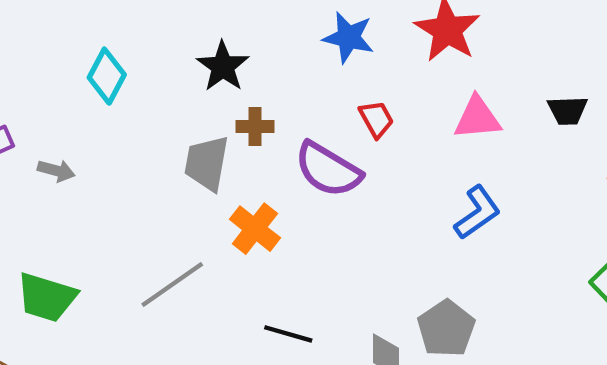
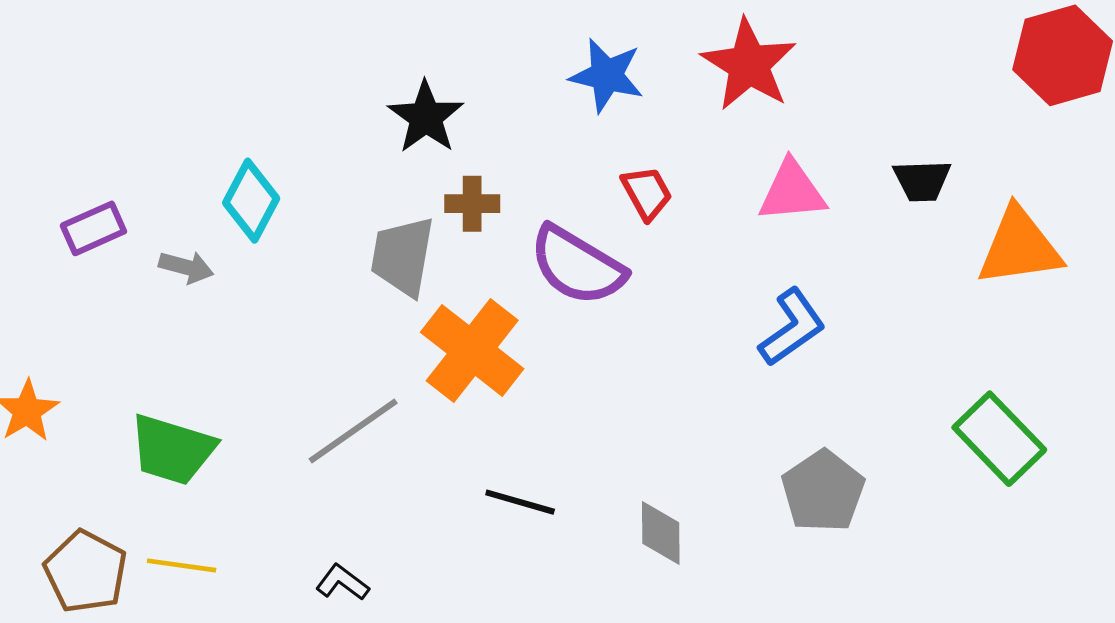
cyan diamond: (107, 76) -> (251, 201), moved
orange cross: (255, 229) -> (472, 351), size x1.4
gray pentagon: (446, 329) -> (823, 491), moved

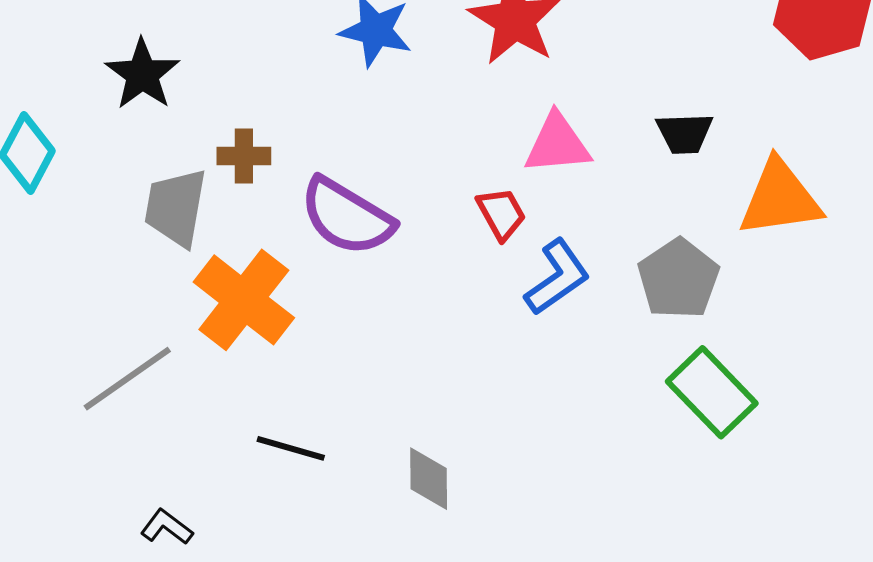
black star: (426, 117) -> (142, 74), moved
red trapezoid: (647, 193) -> (501, 214), moved
green rectangle: (999, 439) -> (712, 392), moved
gray pentagon: (823, 491) -> (678, 279), moved
black L-shape: (342, 582) -> (167, 527), moved

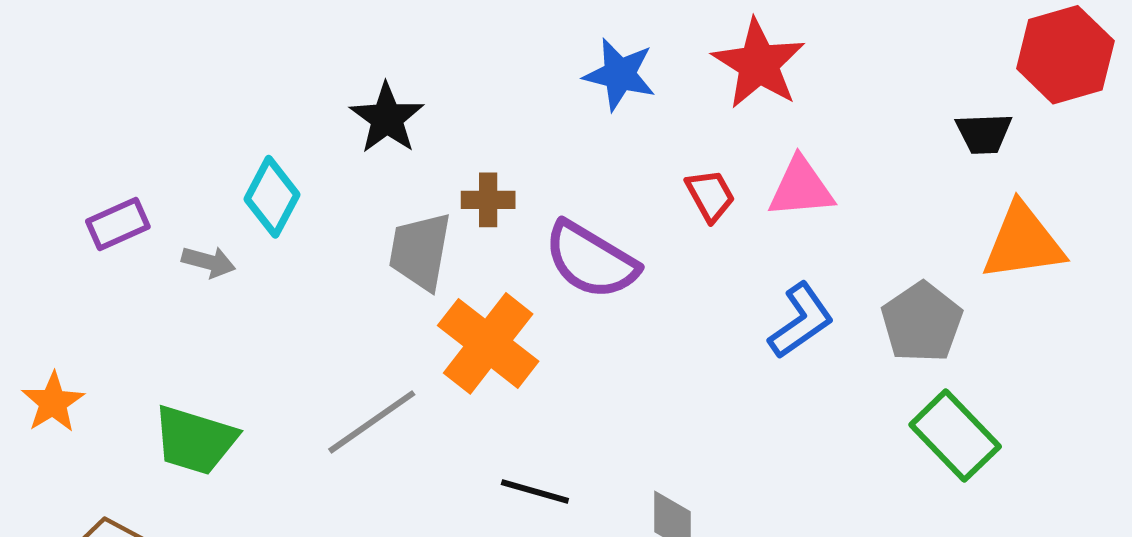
black trapezoid: (685, 133) -> (984, 133), moved
red trapezoid: (501, 214) -> (710, 195), moved

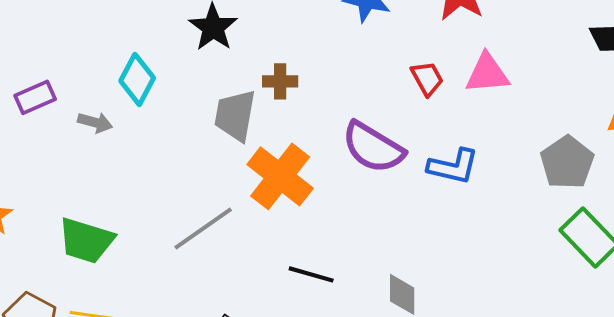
purple semicircle: (591, 260) -> (373, 147), moved
blue L-shape: (801, 321) -> (453, 166), moved, turned 48

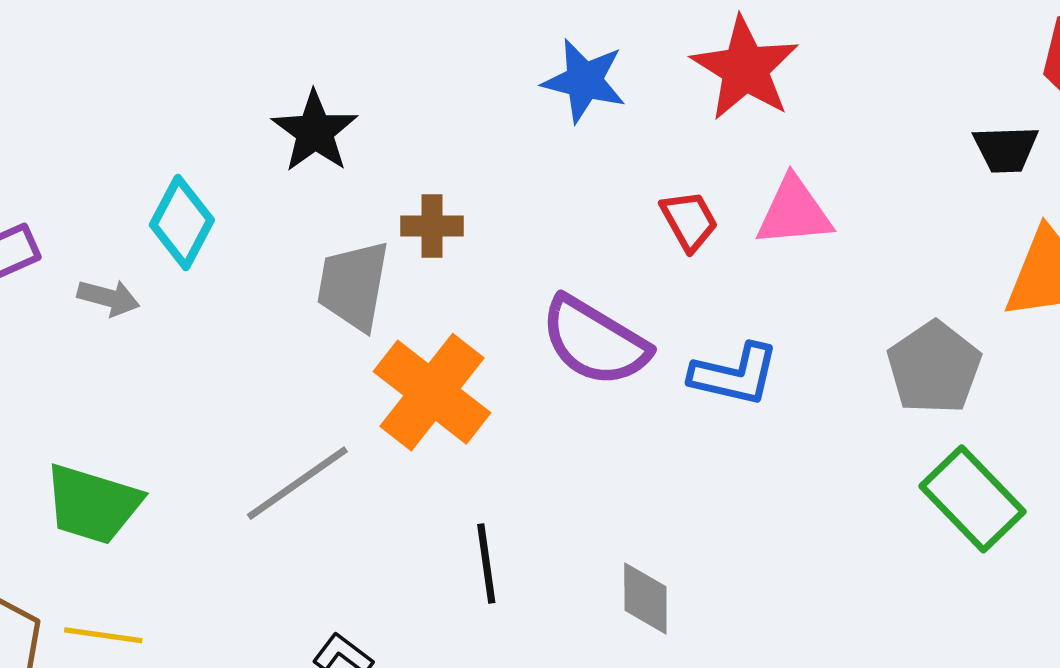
black line: (311, 274) -> (486, 564), turned 66

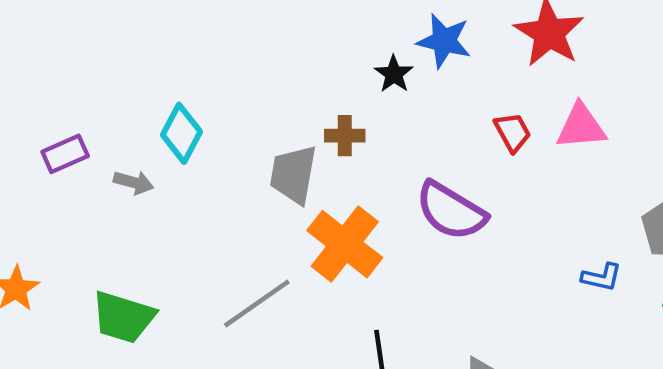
black star: (315, 132) -> (394, 74), moved, size x0.7
blue L-shape: (735, 375) -> (602, 277), moved, size x0.7

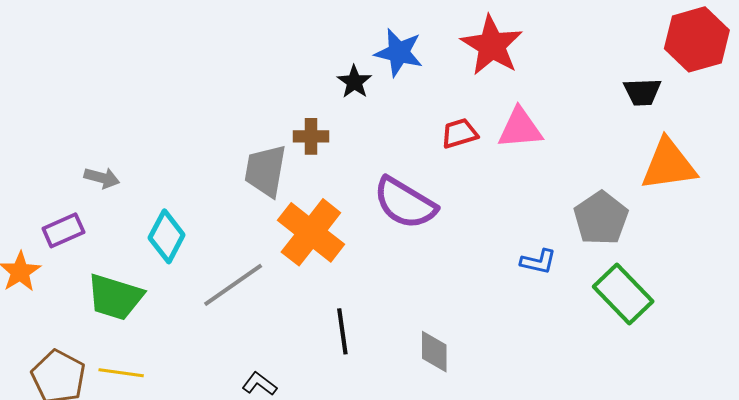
red trapezoid: (513, 132) -> (459, 133), turned -78
cyan diamond: (182, 133) -> (167, 236), moved
purple rectangle: (65, 154) -> (63, 230), moved
gray arrow: (134, 182) -> (102, 178), moved

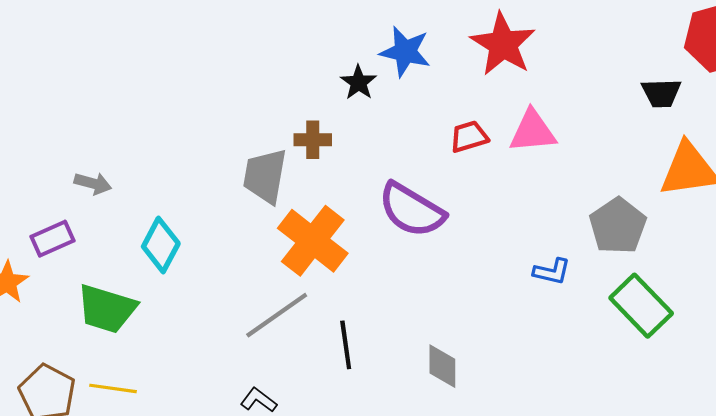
gray line: (233, 285) -> (277, 315), moved

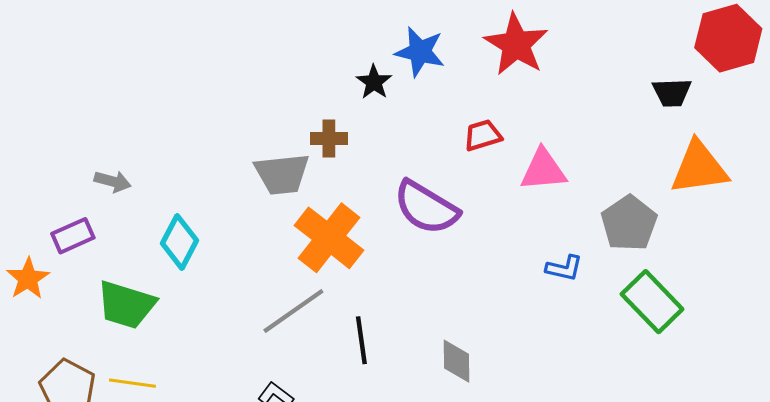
pink triangle: (533, 131) -> (543, 170), moved
gray trapezoid: (265, 176) -> (282, 174), turned -106

